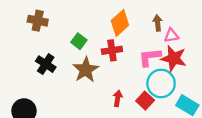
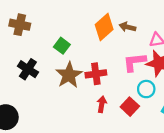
brown arrow: (158, 23) -> (127, 27), moved, turned -70
red cross: (112, 50) -> (96, 74), moved
cyan circle: (161, 83) -> (146, 89), size x0.6

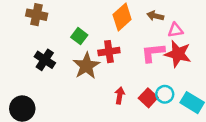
brown arrow: (127, 27) -> (155, 16), moved
red cross: (96, 74) -> (109, 52), moved
cyan circle: (146, 89) -> (165, 94), moved

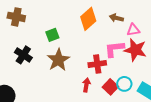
green square: (79, 36) -> (52, 35), turned 32
red cross: (109, 52) -> (97, 64), moved

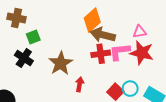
brown arrow: (116, 18) -> (103, 35), moved, size x1.6
green square: (52, 35) -> (33, 37), moved
red cross: (97, 64) -> (101, 54), moved
red arrow: (86, 85) -> (80, 84), moved

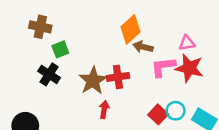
brown arrow: (103, 35) -> (143, 47), size x0.7
red cross: (101, 54) -> (118, 77), moved
red arrow: (80, 84) -> (104, 109), moved

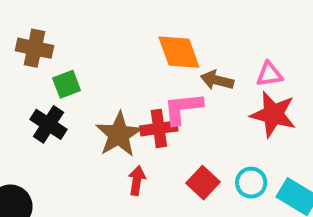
orange diamond: (130, 29) -> (179, 52), turned -68
brown arrow: (143, 47) -> (217, 80), moved
pink L-shape: (163, 67) -> (183, 108), moved
red square: (158, 114) -> (203, 183), moved

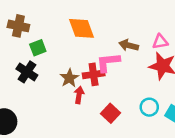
orange diamond: (179, 52) -> (81, 28), moved
brown star: (119, 134) -> (69, 78), size x0.7
red arrow: (137, 181) -> (79, 95), moved
red square: (203, 183) -> (111, 113), moved

